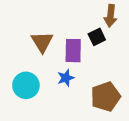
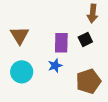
black square: (97, 37) -> (85, 40), moved
brown triangle: (42, 42) -> (20, 35), moved

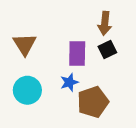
brown arrow: (93, 13) -> (105, 23), moved
brown pentagon: (88, 81) -> (93, 102), moved

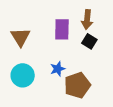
black square: (107, 50) -> (89, 41), turned -32
purple rectangle: (77, 54) -> (62, 29), moved

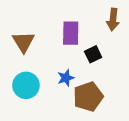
brown arrow: (87, 20) -> (113, 19), moved
black square: (89, 41) -> (93, 54), moved, turned 32

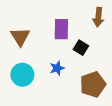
black square: (93, 54) -> (81, 48), turned -32
brown pentagon: (88, 97) -> (93, 84), moved

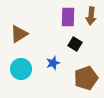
purple rectangle: (61, 29) -> (68, 17), moved
brown triangle: (20, 37) -> (19, 34), turned 30

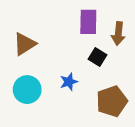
brown arrow: (91, 16) -> (118, 34), moved

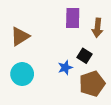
black square: (97, 57) -> (85, 56), moved
blue star: (69, 82) -> (65, 68), moved

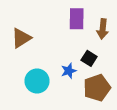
cyan circle: (22, 74) -> (37, 81), moved

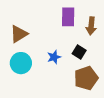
blue star: (69, 71) -> (54, 57), moved
cyan circle: (37, 81) -> (21, 63), moved

